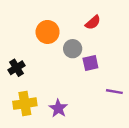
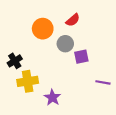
red semicircle: (93, 22) -> (73, 20), moved
yellow cross: (25, 104) -> (28, 81), moved

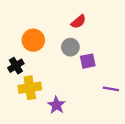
orange circle: (43, 29) -> (33, 40), moved

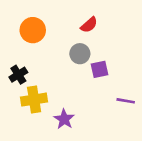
orange circle: (33, 40) -> (33, 30), moved

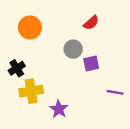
red semicircle: (89, 25) -> (91, 23), moved

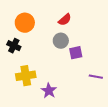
red semicircle: (91, 23) -> (65, 20), moved
black cross: (17, 68) -> (14, 46), moved, turned -32

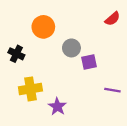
red semicircle: (65, 20) -> (112, 19), moved
orange circle: (25, 23) -> (43, 27), moved

